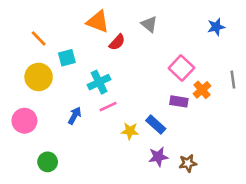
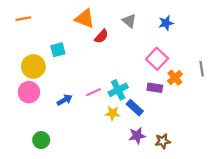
blue star: (216, 27) -> (166, 23), moved
orange line: (39, 38) -> (23, 19), moved, turned -56
cyan cross: (99, 82) -> (118, 90), moved
blue arrow: (75, 116) -> (65, 100), turned 32
pink circle: (24, 121) -> (29, 92), moved

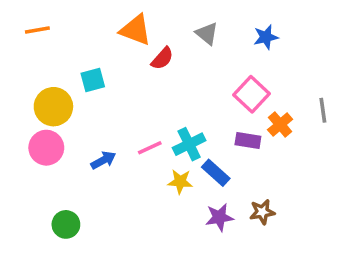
brown star: (163, 141) -> (262, 212), moved

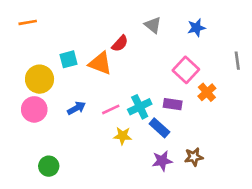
orange triangle: (136, 30) -> (100, 63), moved
gray line: (323, 110) -> (237, 61), moved
purple rectangle: (248, 141) -> (173, 104), moved
blue arrow: (103, 160) -> (76, 108), moved
yellow star: (180, 182) -> (123, 136), moved

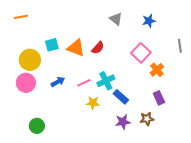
red semicircle: (120, 44) -> (98, 48), moved
purple rectangle: (173, 104) -> (159, 98), moved, turned 56

